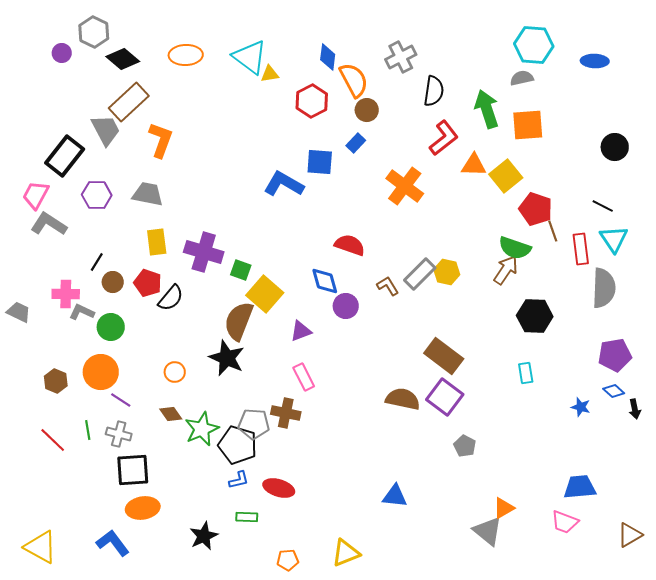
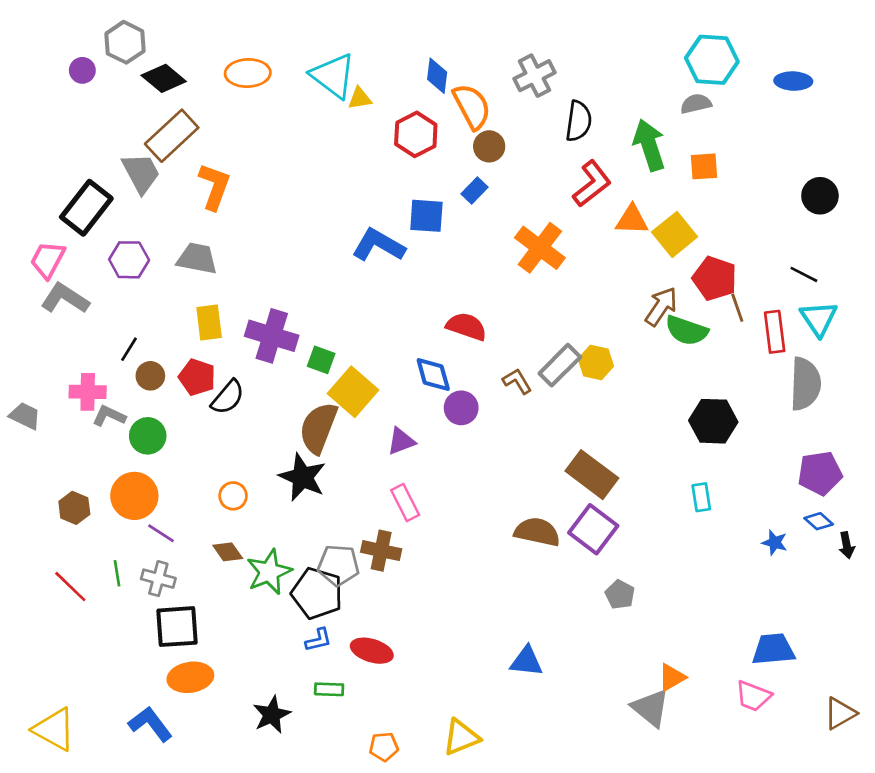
orange square: (528, 125) -> (704, 166), size x0.7
brown arrow: (506, 270) -> (661, 306), moved

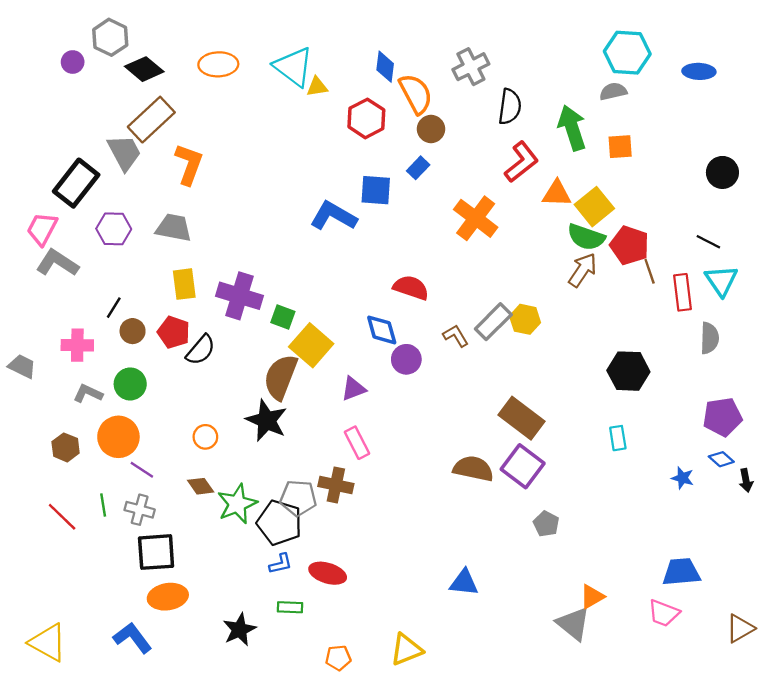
green semicircle: (687, 330) -> (586, 237), moved
gray semicircle: (805, 384) -> (710, 338), size x0.7
gray L-shape: (109, 416) -> (88, 393), moved

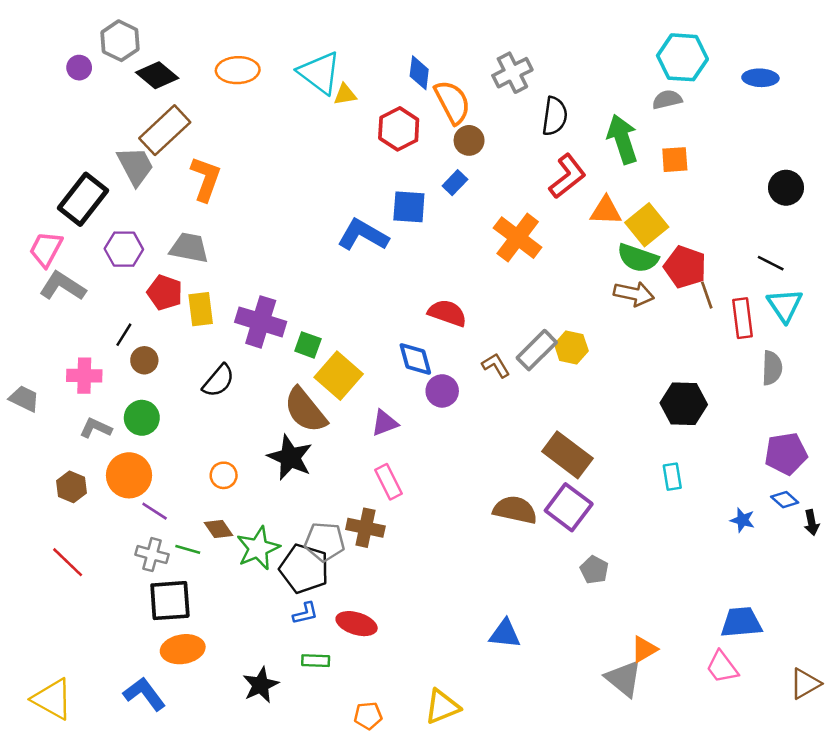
brown arrow: (583, 270) -> (634, 294), turned 68
red pentagon: (174, 332) -> (165, 293), moved
brown semicircle: (281, 377) -> (305, 410), turned -60
green line: (103, 505) -> (188, 549), moved, turned -65
pink trapezoid: (664, 613) -> (722, 667), turned 32

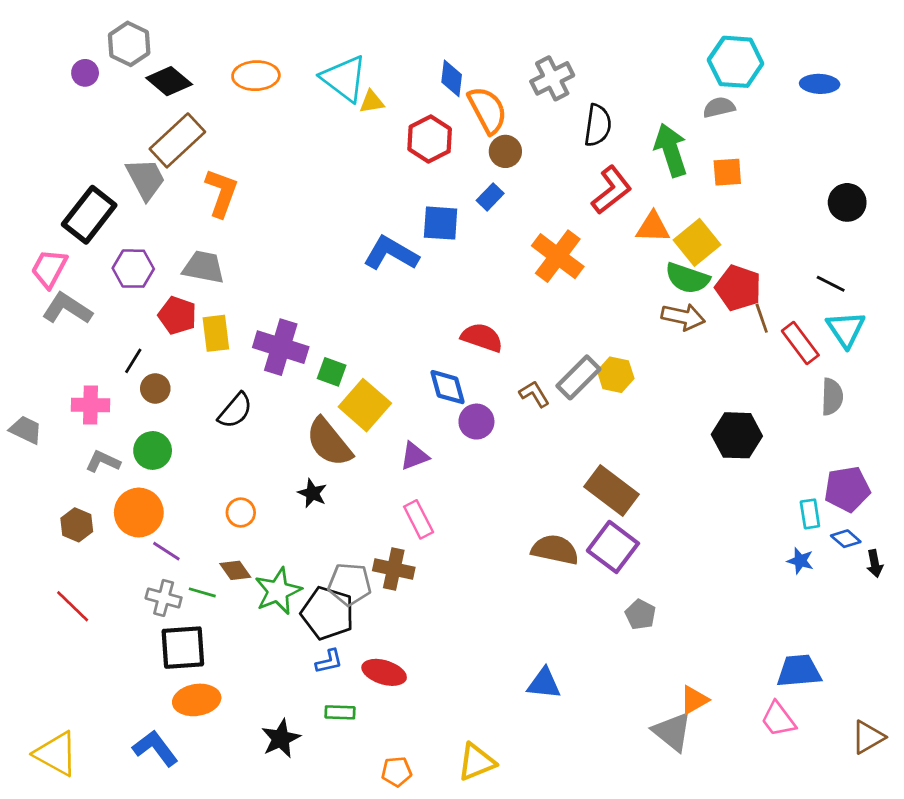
red rectangle: (743, 318) -> (800, 343), turned -30
black star: (290, 457) -> (312, 493), size x0.6
cyan rectangle: (672, 477) -> (810, 514), moved

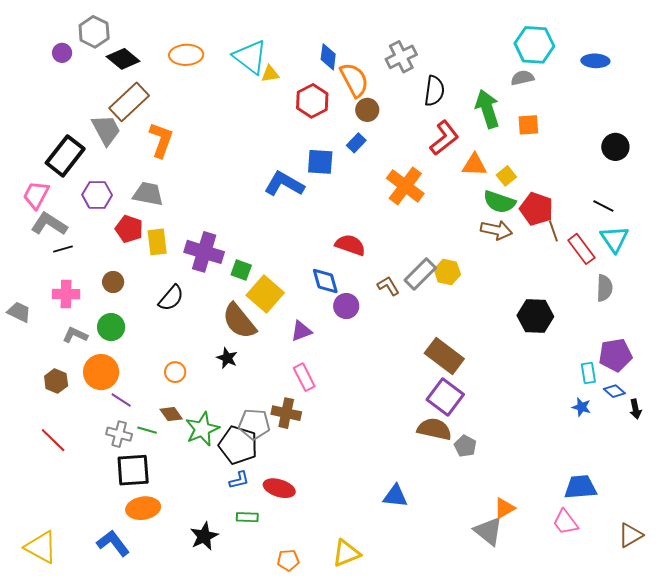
yellow square: (697, 242) -> (506, 176), size x0.6
black line: (133, 361) -> (63, 249), moved, turned 42
brown semicircle: (555, 550) -> (434, 429), moved

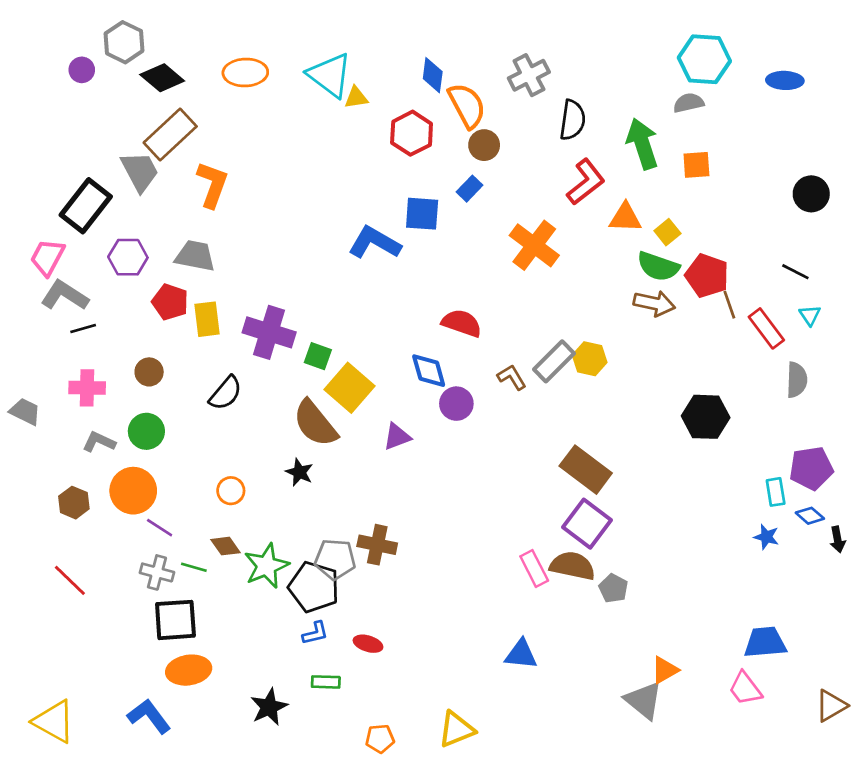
cyan triangle: (614, 239) -> (810, 315), size x0.6
pink rectangle: (304, 377) -> (534, 568), moved
red ellipse: (279, 488) -> (368, 644), size x0.7

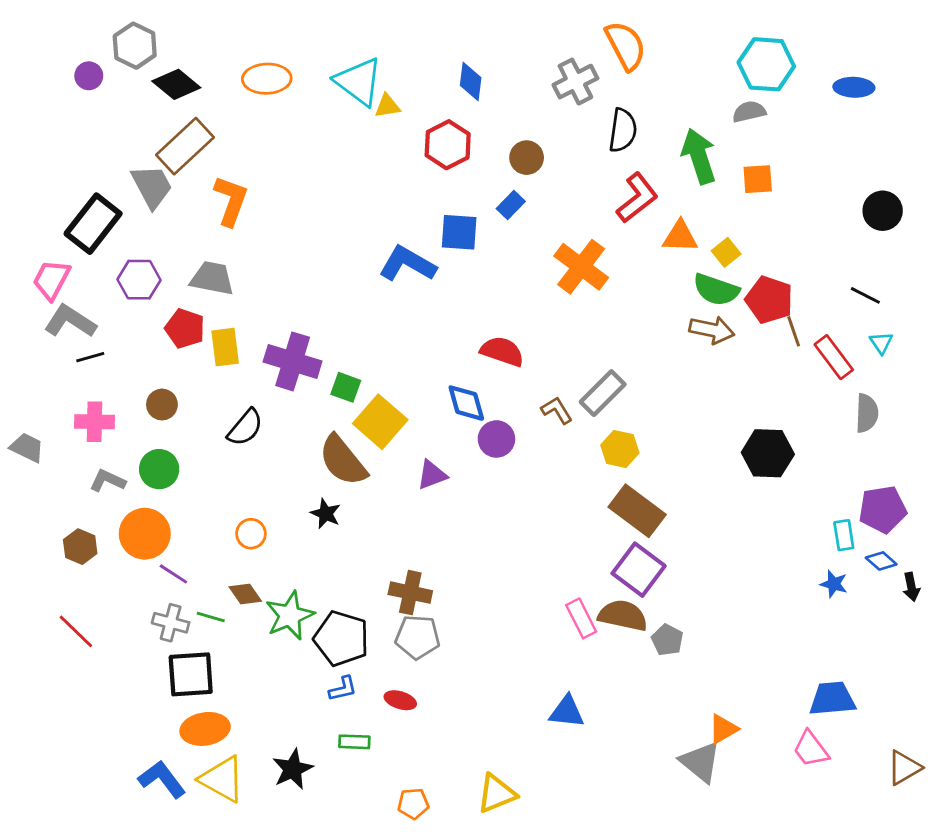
orange semicircle: (467, 105) -> (626, 46), moved
yellow hexagon: (590, 359) -> (620, 449), moved
gray pentagon: (335, 559) -> (417, 637), moved
yellow triangle: (54, 722) -> (222, 779), moved

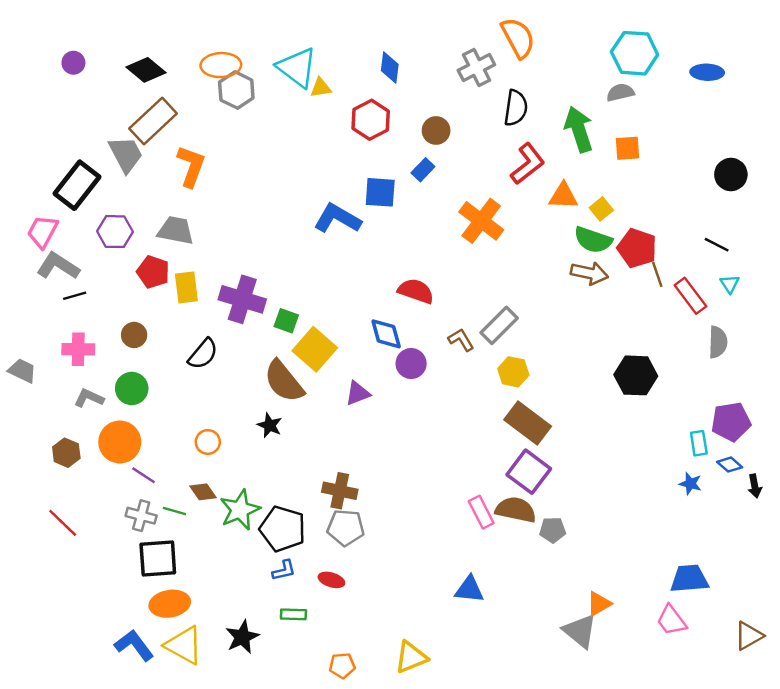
gray hexagon: (135, 46) -> (236, 90), moved
gray pentagon: (667, 640) -> (553, 530), turned -30

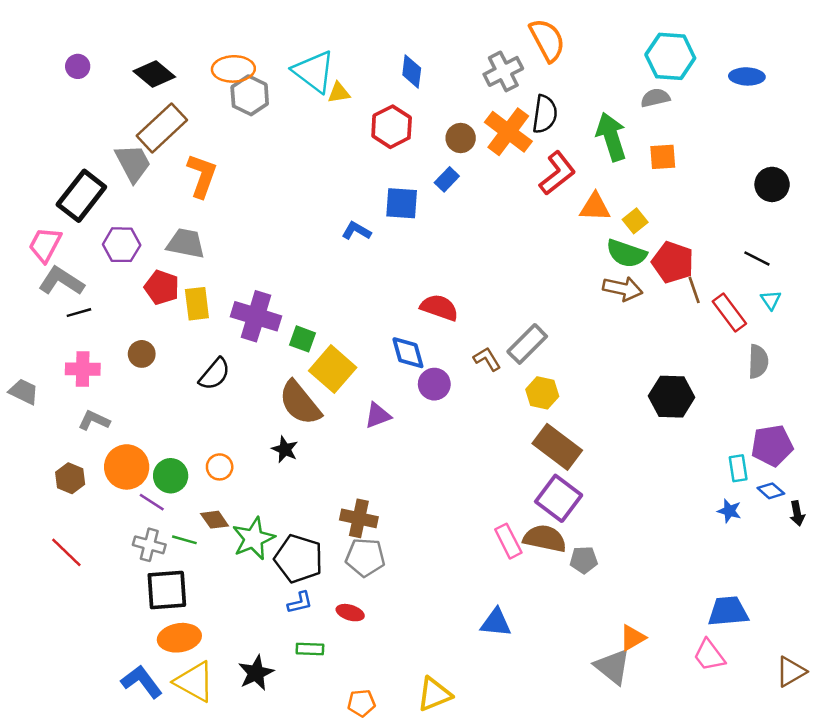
blue L-shape: (337, 218) -> (356, 231), size x0.6
orange cross: (481, 221) -> (508, 132), moved
green circle: (132, 388) -> (171, 476), moved

